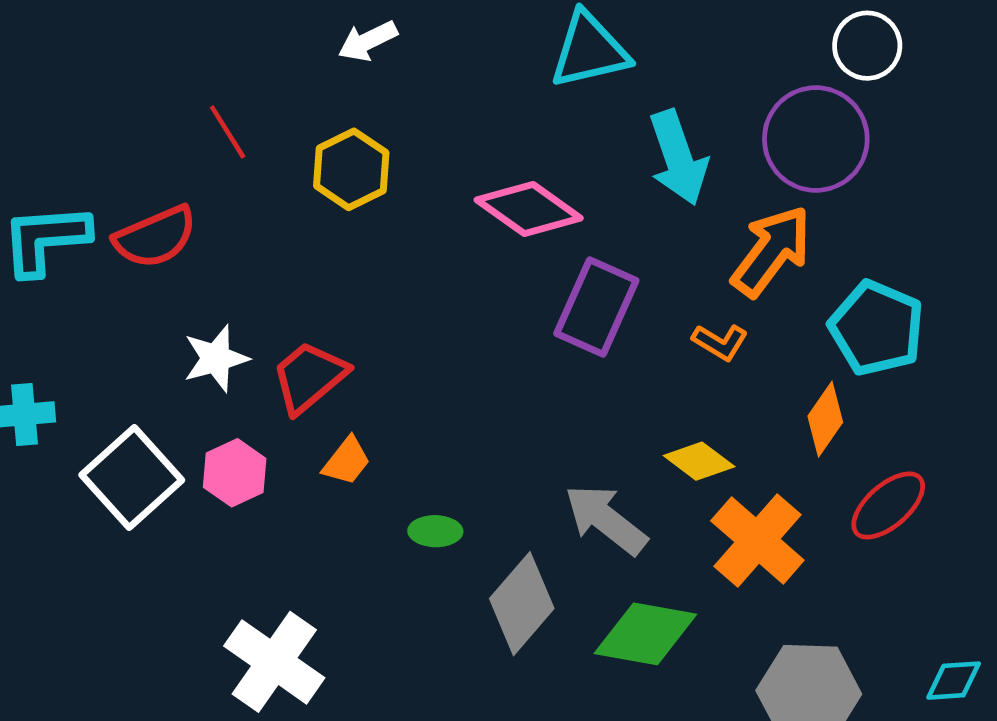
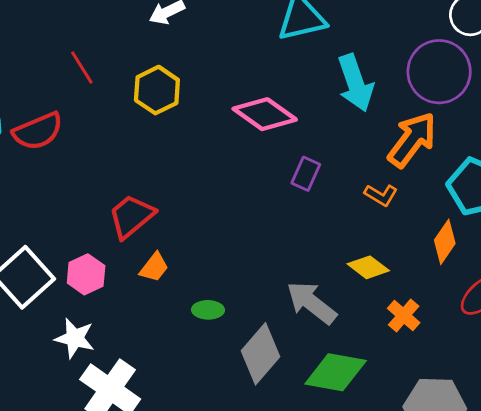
purple rectangle: (596, 307) -> (306, 174), size x0.6
white star: (216, 358) -> (75, 338), moved, turned 30
orange cross: (757, 541) -> (404, 315), size x0.6

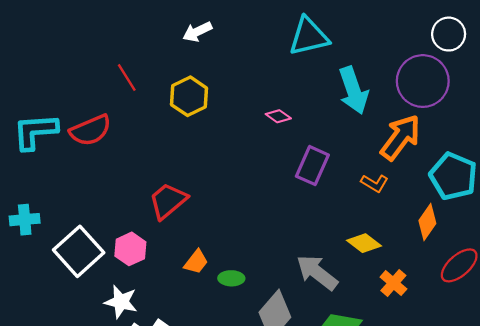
pink diamond: (265, 114) -> (278, 116), size x0.5
purple rectangle: (306, 174) -> (312, 166), size x1.4
orange trapezoid: (154, 267) -> (196, 262), moved

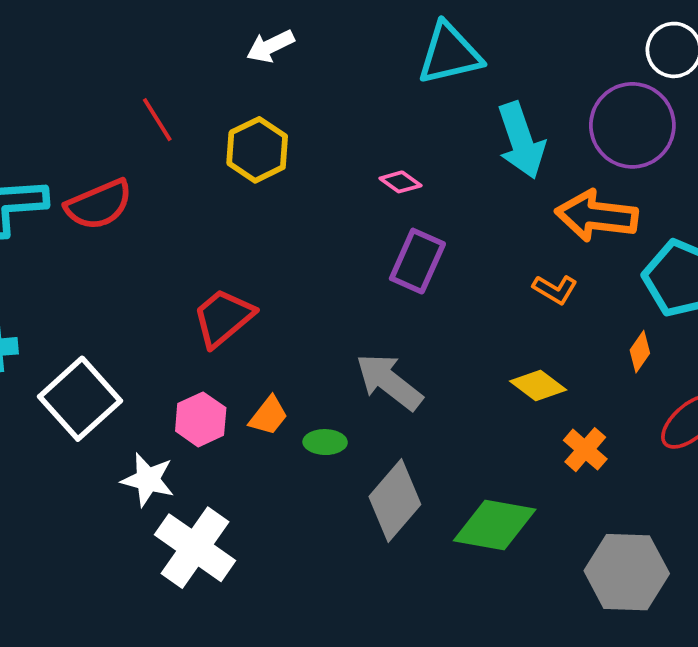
orange arrow: (400, 137) -> (597, 216), turned -120
purple rectangle: (312, 166) -> (417, 261), moved
orange diamond: (427, 222) -> (640, 352), size x0.7
pink hexagon: (130, 249) -> (201, 419), moved
gray arrow: (317, 272) -> (389, 382), moved

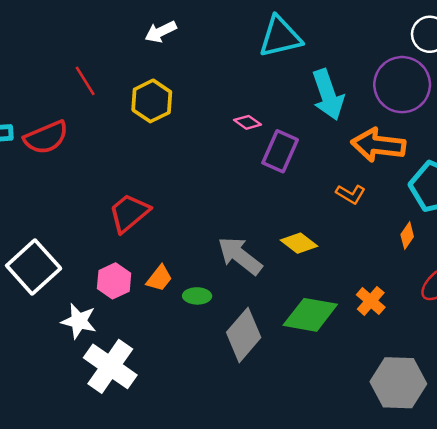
purple rectangle: (417, 261) -> (280, 151), moved
yellow diamond: (538, 386) -> (299, 243), moved
green diamond: (495, 525) -> (310, 315), moved

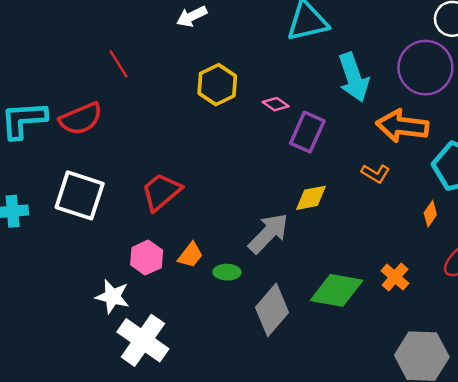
yellow hexagon: (152, 101) -> (217, 85), moved
yellow diamond: (299, 243) -> (311, 198), moved, turned -48
gray arrow: (240, 256) -> (268, 233), turned 96
white square: (34, 267) -> (80, 195), moved, turned -30

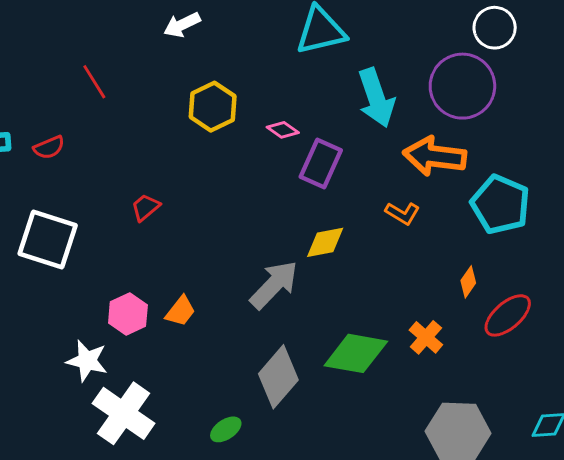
red semicircle: (81, 119) -> (49, 147), size x0.6
red trapezoid: (161, 192) -> (145, 207), moved, size x0.6
orange diamond: (430, 214) -> (468, 282), moved
green ellipse: (227, 272) -> (226, 429), moved, turned -35

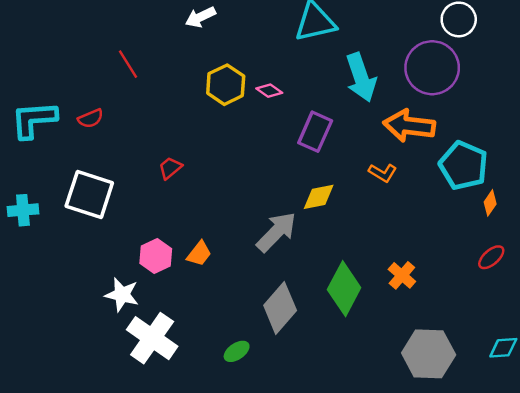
pink diamond: (283, 130) -> (269, 91), moved
orange diamond: (468, 282) -> (490, 203), moved
red ellipse: (508, 315) -> (491, 257), moved, size x0.7
green diamond: (356, 353) -> (344, 289), turned -72

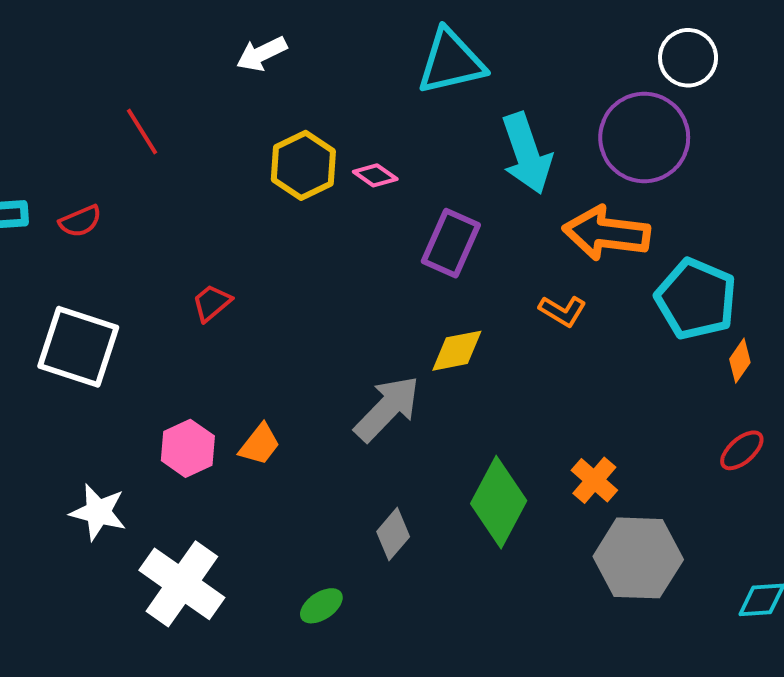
white star: (122, 295) -> (98, 512), moved
gray diamond: (280, 308) -> (393, 534), size x0.6
gray hexagon: (429, 354) -> (638, 558), moved

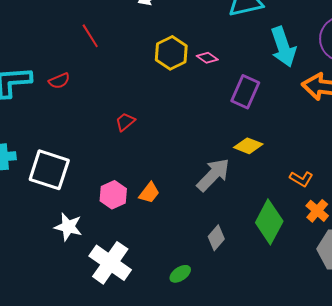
orange L-shape: (563, 311) -> (301, 179), moved
white square: (78, 347) -> (49, 170), moved
yellow diamond: (457, 351) -> (248, 146), turned 32

